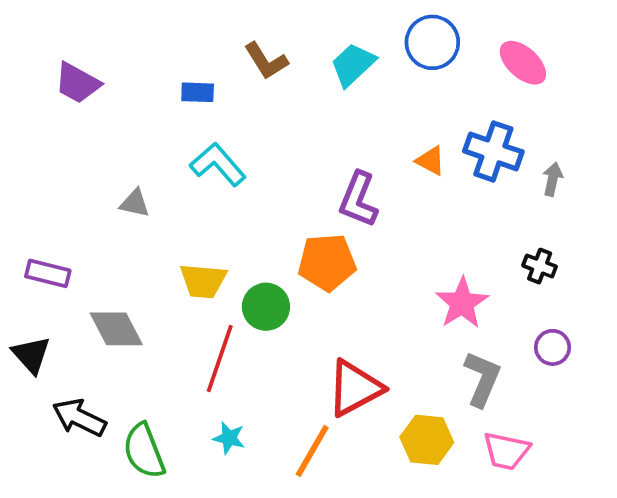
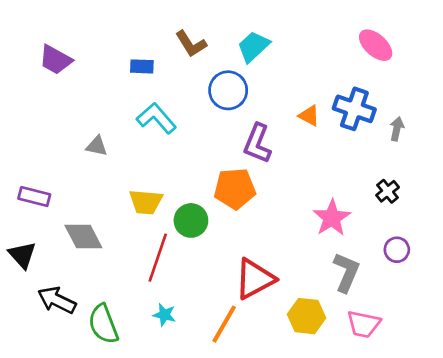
blue circle: (432, 42) -> (228, 90), moved
black cross: (540, 266) -> (388, 191), turned 30

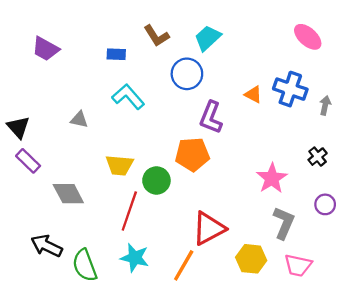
purple rectangle: (34, 197) -> (28, 161), turned 30
black triangle: (22, 255) -> (18, 127), moved
cyan star: (164, 315) -> (135, 258), size x1.5

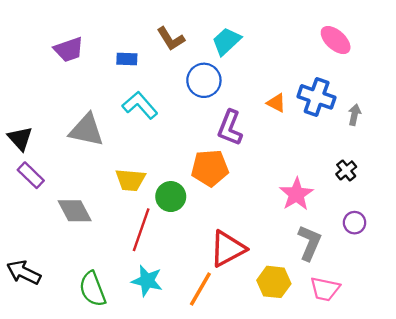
purple trapezoid: (45, 49) -> (69, 49), moved, turned -48
gray triangle: (79, 120) -> (87, 130), size x1.8
black arrow: (47, 246) -> (24, 272), moved

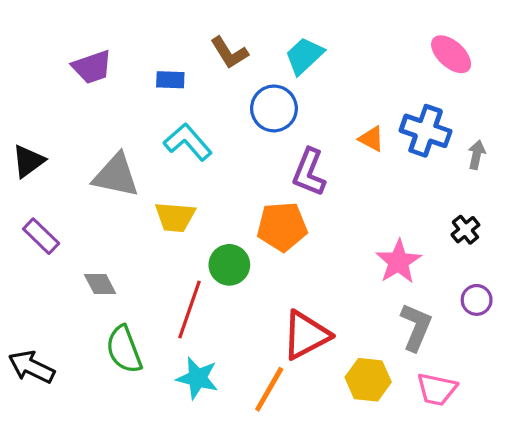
black triangle: (20, 138) -> (28, 161), moved, turned 36
yellow trapezoid: (130, 180) -> (175, 217), moved
gray diamond: (75, 211) -> (100, 284), size x0.7
green semicircle: (92, 289) -> (124, 349), moved

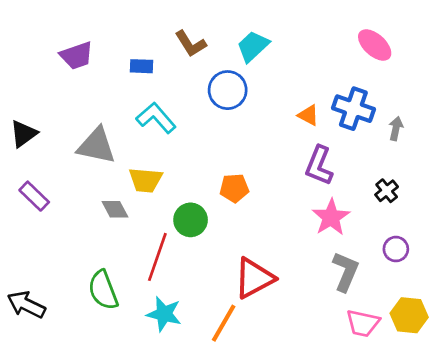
purple L-shape: (309, 172) -> (319, 166), moved
orange pentagon: (282, 227) -> (234, 188), size x0.7
gray diamond: (100, 284) -> (115, 209), moved
yellow hexagon: (368, 380) -> (409, 315), moved

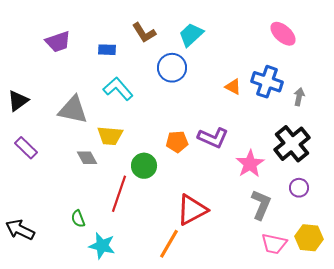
purple L-shape: (319, 166) -> (213, 138), moved, turned -88
black cross: (387, 191) -> (292, 144), size x2.0
green semicircle: (103, 290) -> (78, 219), size x0.6
cyan star: (164, 314) -> (102, 246), moved

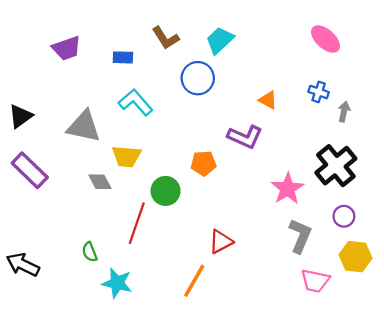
blue cross: (267, 82) -> (319, 92), moved, size x0.6
purple L-shape: (213, 138) -> (245, 137), moved
purple rectangle: (26, 148) -> (30, 170), size x1.4
red triangle: (192, 210) -> (221, 242), size x0.7
yellow hexagon: (309, 238) -> (355, 257), moved

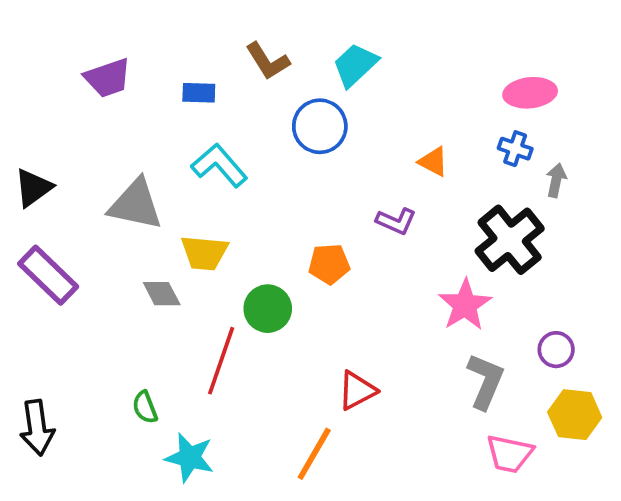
pink ellipse: (326, 39) -> (530, 93), moved, turned -48
purple L-shape: (245, 137) -> (396, 221), size x0.7
black cross: (336, 166) -> (510, 240), moved
black arrow: (23, 265) -> (37, 428), turned -124

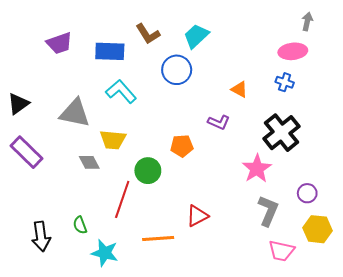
blue rectangle: (199, 93) -> (110, 51), size x1.6
gray arrow: (556, 180) -> (307, 22), moved
black arrow: (37, 428) -> (41, 236), moved
orange line: (314, 454) -> (158, 238), moved, turned 56

